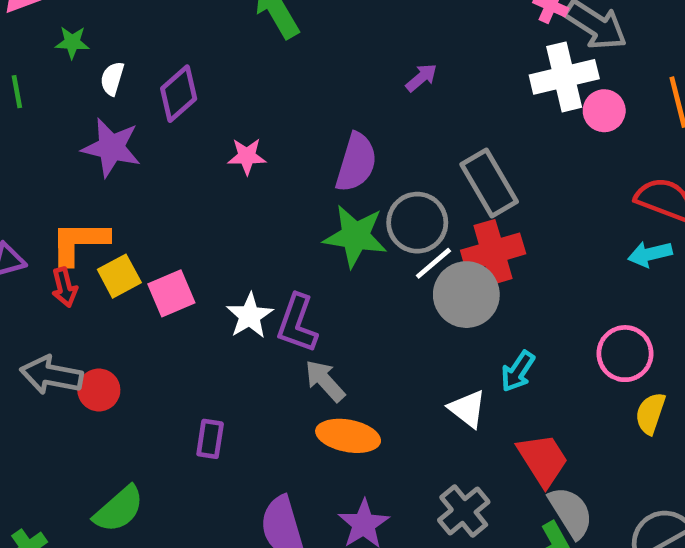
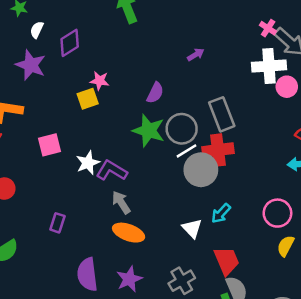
purple semicircle: (356, 162) -> (155, 93), size x0.7
yellow square: (119, 276) -> (88, 99), moved
purple L-shape: (297, 323) -> (112, 171), turned 92

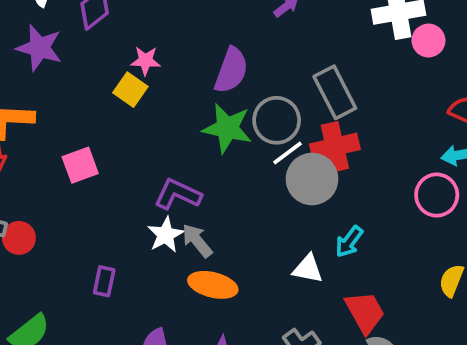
purple semicircle: (155, 93) -> (231, 70), size x1.4
yellow square: (88, 99) -> (130, 90), turned -30
white star: (88, 163) -> (166, 235), moved
pink circle: (277, 213) -> (437, 195), moved
white triangle: (192, 228) -> (308, 269), turned -30

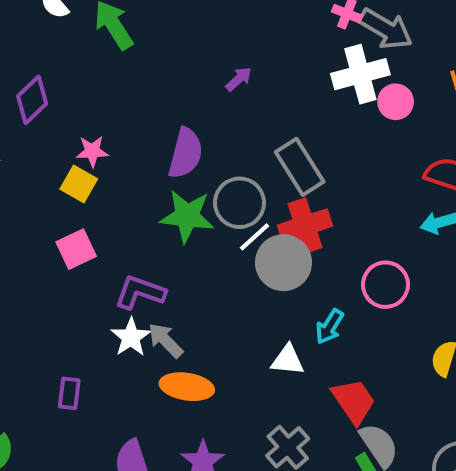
pink square: (80, 165) -> (76, 249), moved
pink circle: (437, 195) -> (385, 285), moved

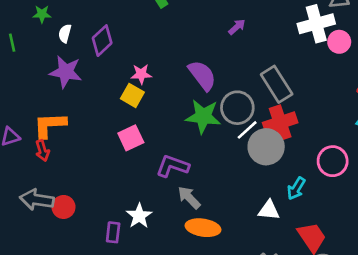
purple semicircle: (186, 153) -> (202, 75), turned -52
white star: (131, 337) -> (139, 216), moved
purple rectangle: (69, 393) -> (113, 232), moved

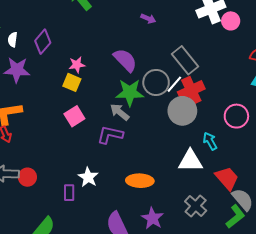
purple arrow: (237, 27) -> (148, 19), turned 72
white line: (247, 130) -> (174, 84), moved
cyan arrow: (296, 188) -> (210, 141), turned 126
gray arrow: (189, 198) -> (120, 112), moved
white triangle: (269, 210) -> (190, 161), size x1.4

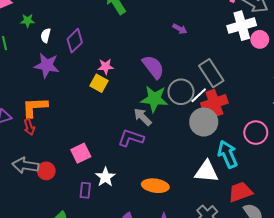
pink square: (74, 116) -> (81, 153), moved
cyan arrow: (210, 141) -> (228, 154), size x1.5
red trapezoid: (227, 178) -> (240, 192), turned -75

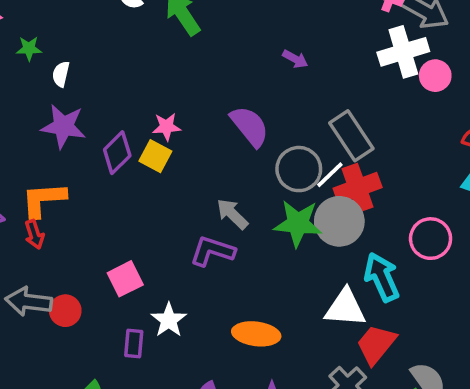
purple diamond: (75, 41) -> (117, 153), moved
green star: (154, 99) -> (298, 223), moved
red trapezoid: (240, 192) -> (376, 344), moved, turned -30

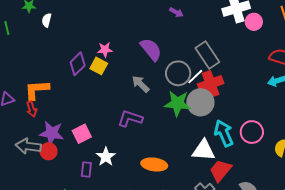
purple star: (63, 126) -> (52, 133), moved
gray arrow: (232, 214) -> (141, 84), moved
pink circle: (431, 239) -> (252, 132), moved

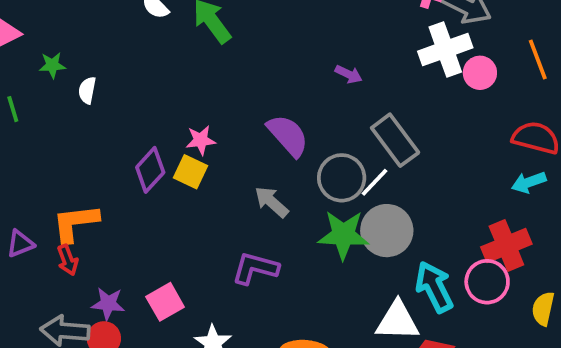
purple arrow: (176, 12) -> (349, 74), moved
red cross: (211, 84) -> (506, 246), moved
purple star: (52, 133) -> (108, 304), size x0.7

